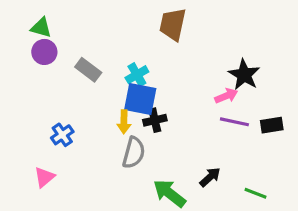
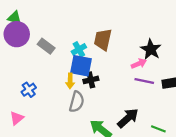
brown trapezoid: (173, 24) -> (103, 40), moved
purple circle: (44, 52) -> (17, 34), size x1.5
black arrow: (210, 177) -> (128, 118), size x1.5

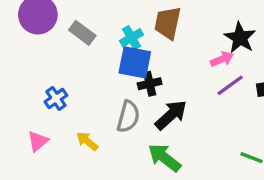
yellow arrow: (70, 81) -> (87, 141), moved, turned 128
purple line: (144, 81) -> (230, 85), turned -48
black arrow: (128, 118) -> (171, 115), moved

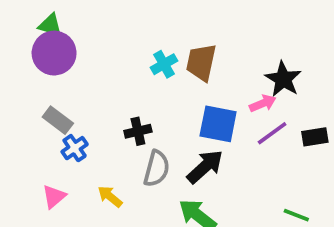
gray rectangle: (82, 33) -> (58, 120), moved
cyan cross: (132, 38) -> (164, 64), moved
blue square: (135, 62) -> (218, 124), moved
black cross: (150, 84) -> (138, 131), moved

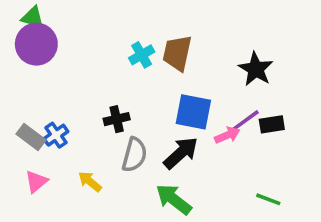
pink arrow: (263, 103) -> (227, 135), moved
gray rectangle: (58, 120) -> (31, 137), moved
black rectangle: (315, 137) -> (272, 124), moved

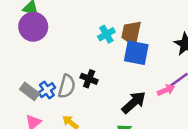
blue square: (193, 112) -> (136, 53), moved
black cross: (117, 119) -> (89, 79), turned 35
gray semicircle: (134, 155) -> (67, 86), moved

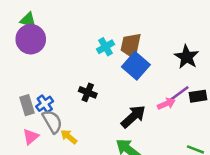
blue square: (136, 53) -> (136, 66), turned 30
gray semicircle: (67, 86) -> (52, 122), moved, turned -45
gray rectangle: (30, 91) -> (27, 105), turned 36

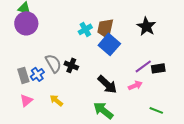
black star: (187, 57) -> (146, 26), moved
pink arrow: (166, 104) -> (135, 85), moved
black arrow: (133, 116) -> (107, 84), turned 85
gray semicircle: (52, 122) -> (53, 63), moved

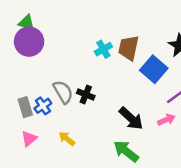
blue square: (109, 44) -> (154, 69), moved

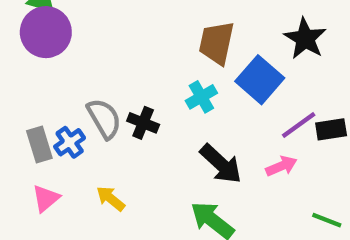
cyan cross: (103, 49) -> (201, 97), moved

